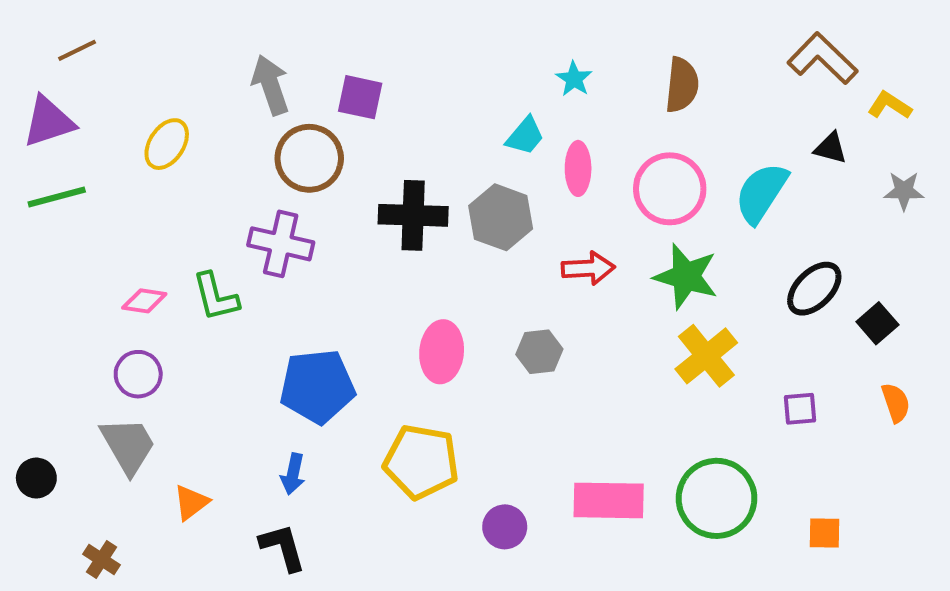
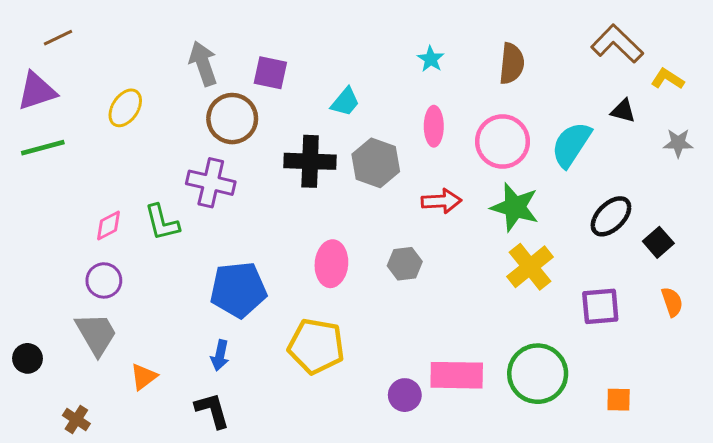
cyan trapezoid: (525, 136) -> (345, 102), moved
pink diamond: (144, 301) -> (108, 226), turned -36
purple square: (800, 409) -> (600, 306), size x1.5
purple circle: (505, 527) -> (405, 395), moved

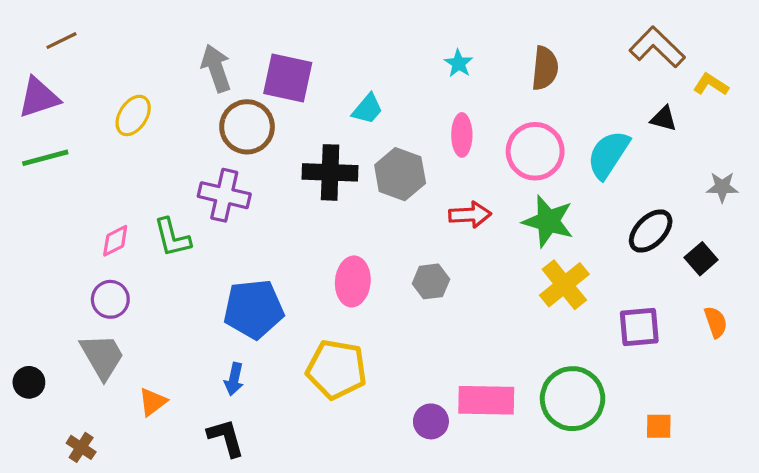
purple square: (270, 73) -> (288, 78), size x1.4
gray star: (678, 143) -> (722, 187), moved

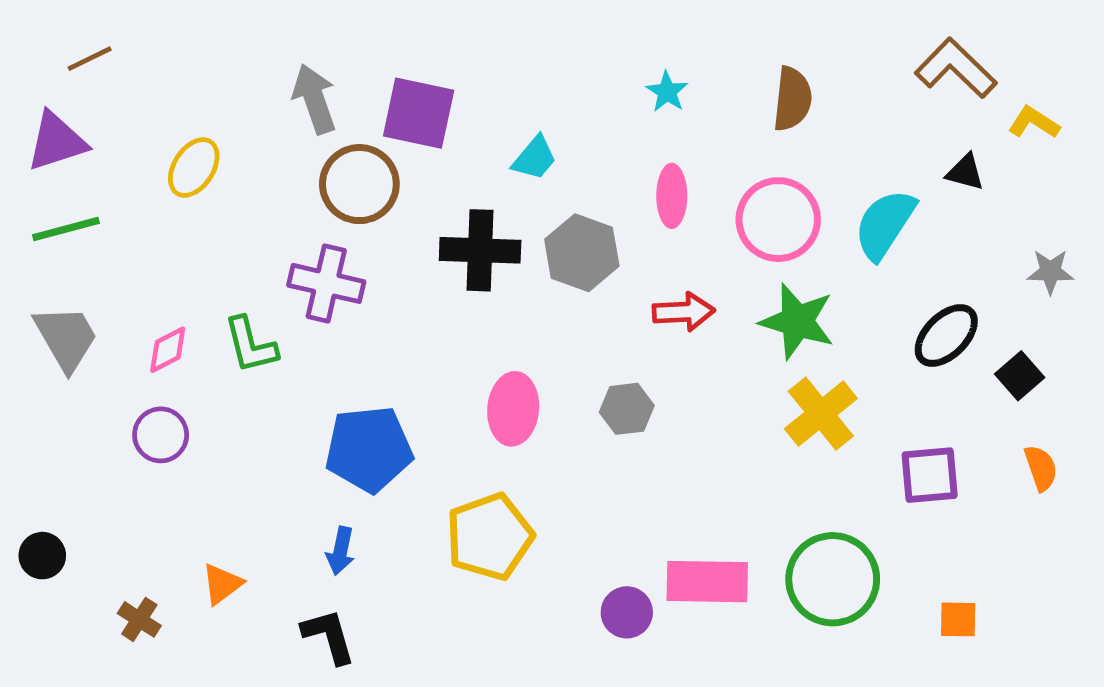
gray trapezoid: (102, 356) -> (66, 338), moved
yellow pentagon: (337, 369) -> (490, 537), turned -30
brown cross: (81, 447) -> (139, 619), moved

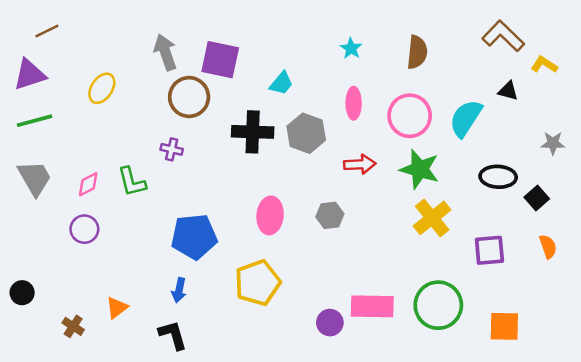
purple cross: (326, 283) -> (172, 149), size x0.6
black ellipse: (946, 336) -> (498, 177), turned 48
orange square: (958, 619) -> (504, 326), size x1.5

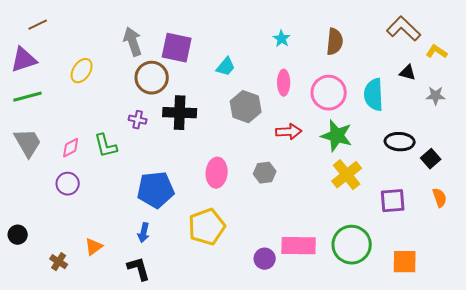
cyan semicircle: (466, 118) -> (374, 95), turned -36
black cross: (253, 132) -> (180, 113), moved
gray star: (553, 143) -> (436, 96), moved

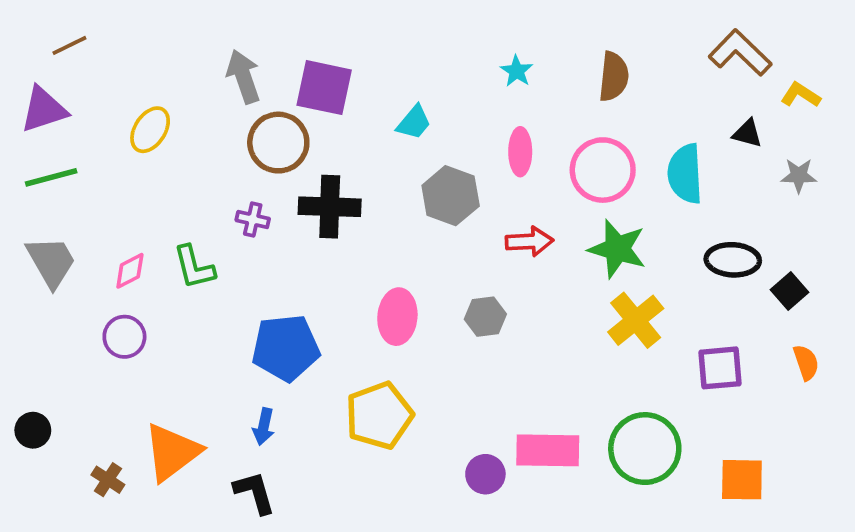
orange triangle: (94, 247) -> (172, 452), size x1.8

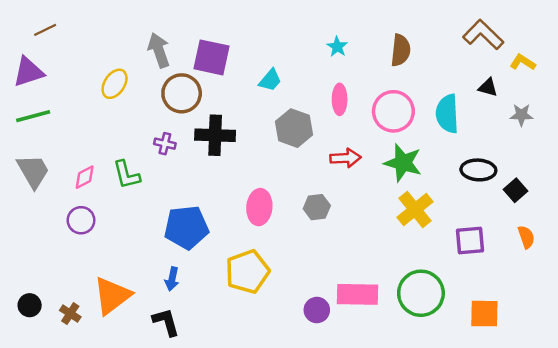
yellow ellipse: (150, 130) -> (115, 84), moved
black circle: (33, 430) -> (30, 305), moved

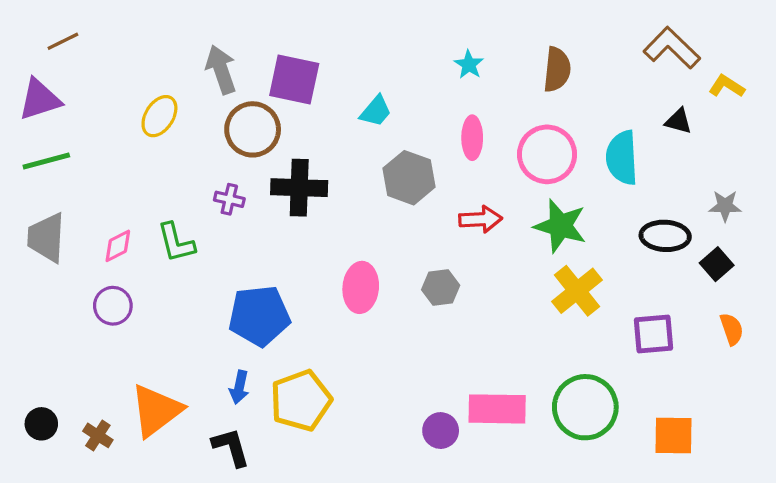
gray star: (521, 115) -> (725, 206), moved
gray trapezoid: (33, 171) -> (46, 238), turned -147
yellow pentagon: (247, 272) -> (301, 401), moved

